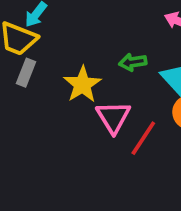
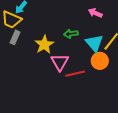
red line: (143, 138) -> (75, 74), turned 42

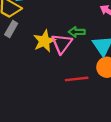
pink triangle: (60, 62) -> (62, 44), moved

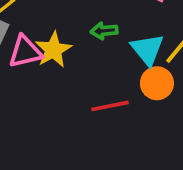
pink triangle: (62, 44) -> (25, 52), moved, turned 45

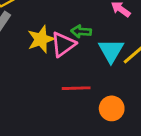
pink triangle: (25, 52) -> (63, 44), moved, turned -32
orange circle: (157, 83) -> (112, 108), moved

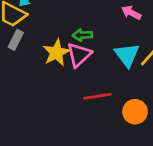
green arrow: (81, 31) -> (82, 35), moved

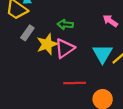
green arrow: (82, 35) -> (65, 24), moved
gray rectangle: (16, 40) -> (27, 33), moved

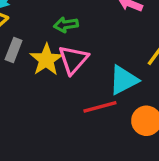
cyan triangle: (102, 54) -> (124, 80), moved, turned 45

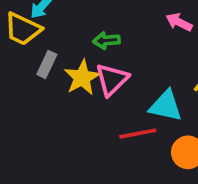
cyan triangle: (124, 80) -> (166, 106), turned 36

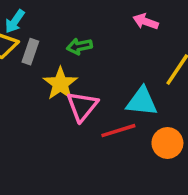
gray rectangle: (47, 64) -> (30, 52), moved
pink triangle: (112, 80) -> (82, 106), moved

